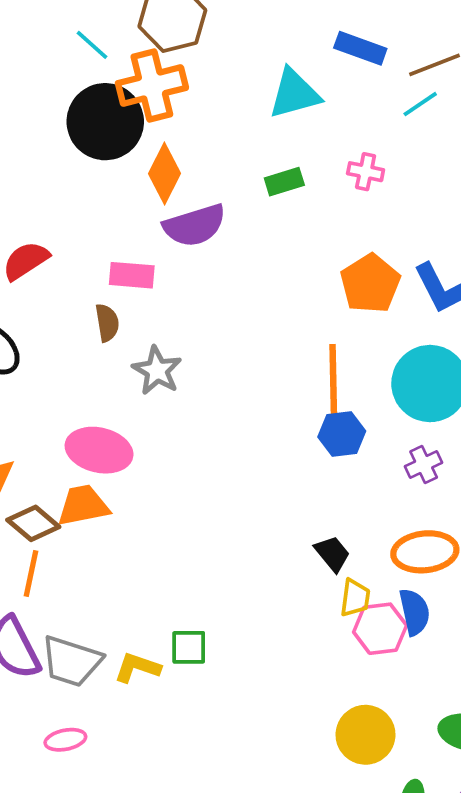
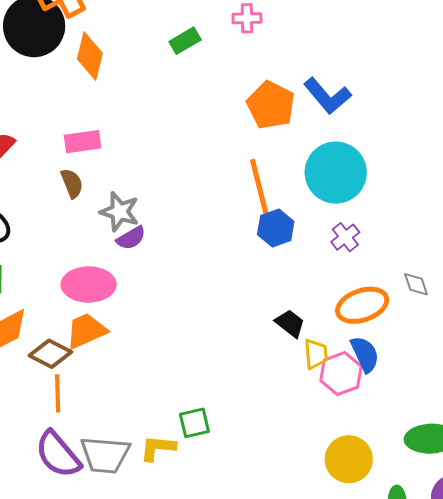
purple semicircle: (195, 225) -> (131, 238), moved, size x0.6

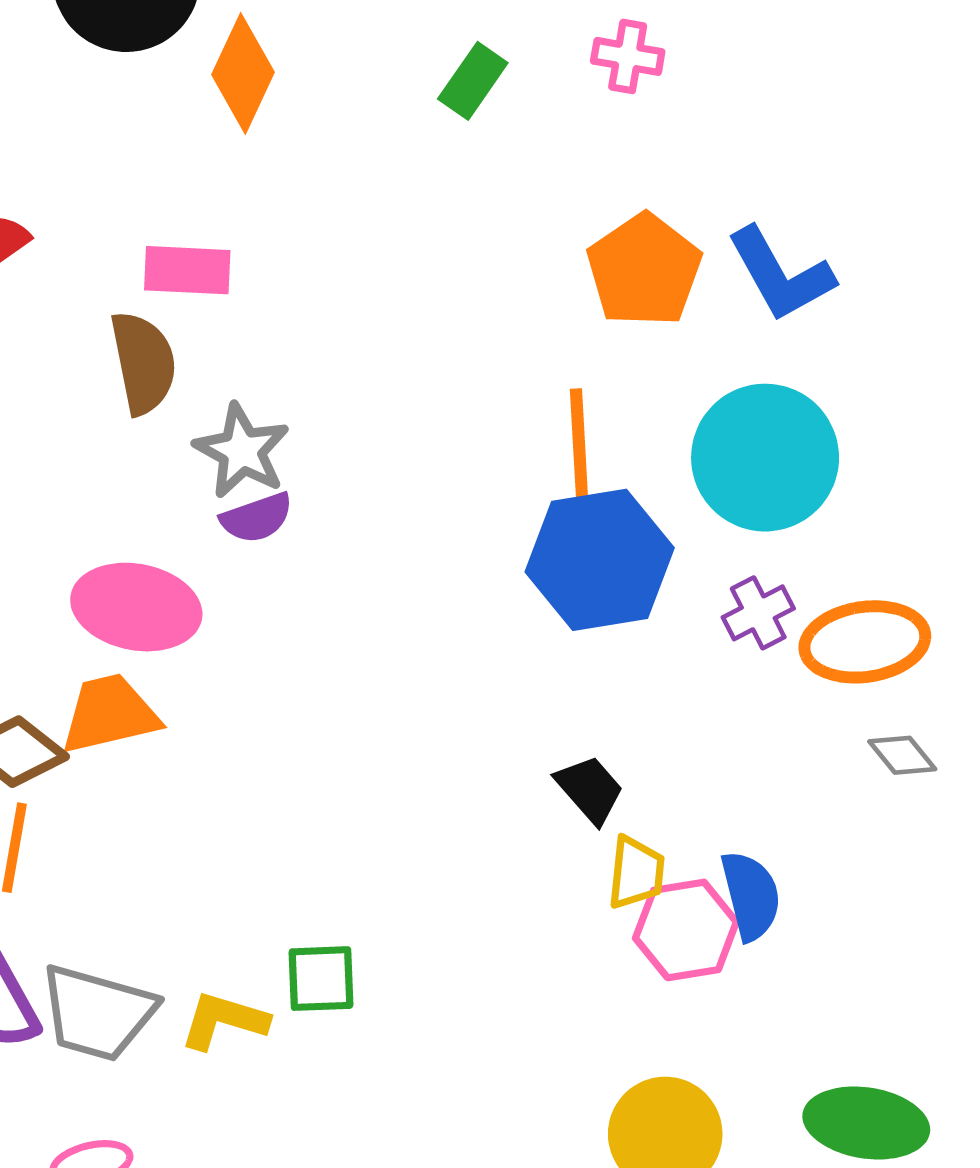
green rectangle: (185, 41) -> (473, 81), turned -36
brown semicircle: (72, 183) -> (143, 363), size x1.4
blue hexagon: (276, 228) -> (600, 560), size x1.6
gray diamond: (416, 284) -> (902, 755), turned -32
orange ellipse: (362, 305) -> (865, 642), moved

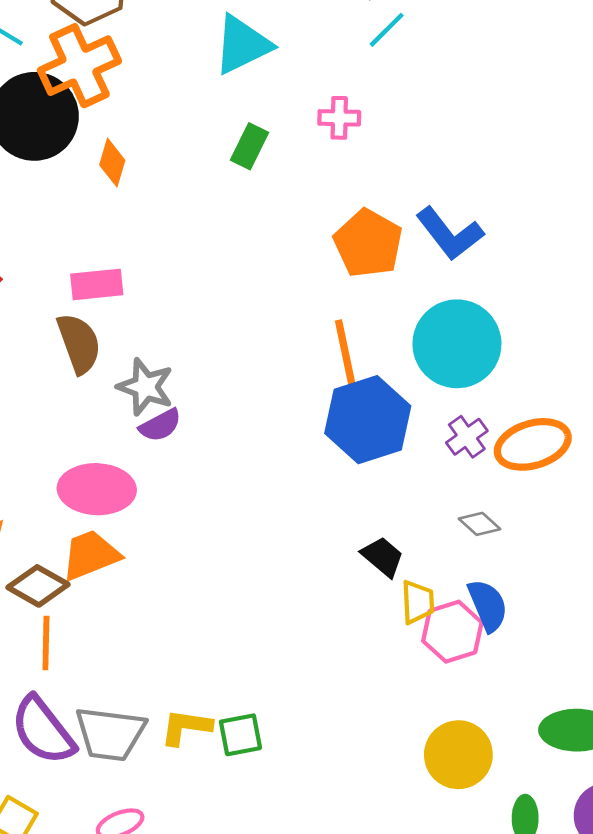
orange diamond: (243, 73) -> (112, 163), size x0.7
gray diamond: (902, 755) -> (479, 524), moved
green square: (321, 979) -> (240, 735), moved

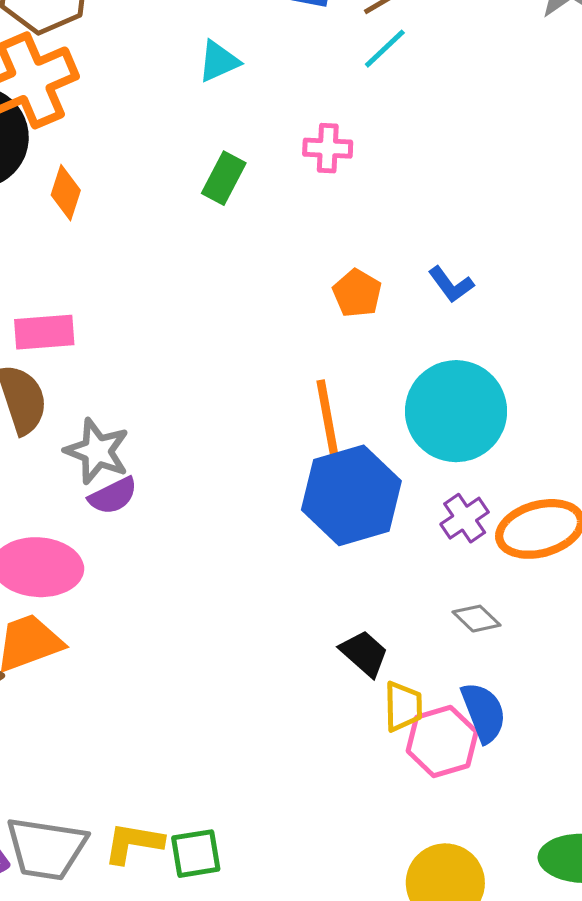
cyan triangle: (242, 45) -> (219, 61), size x0.6
blue L-shape: (450, 234) -> (451, 284), size x0.6
orange pentagon: (368, 243) -> (357, 293), size x0.6

